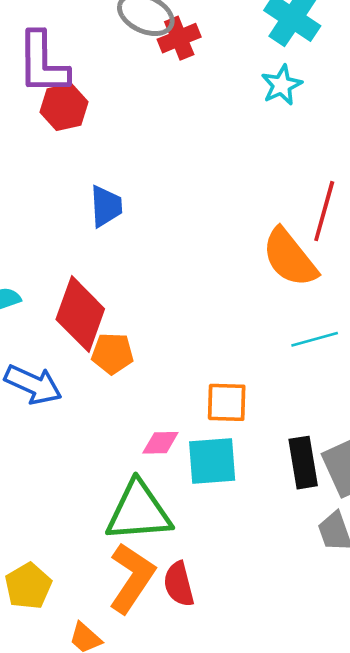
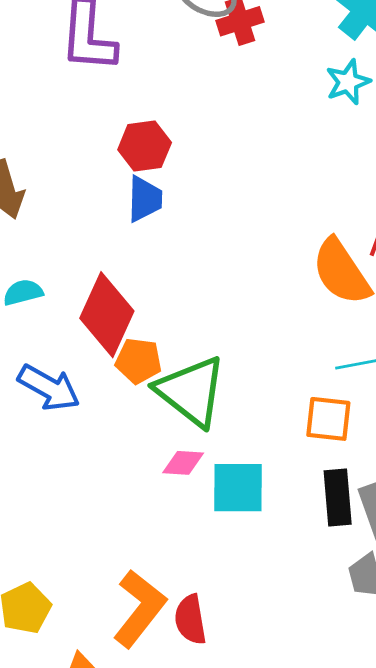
red hexagon: (64, 107) -> (145, 146), moved
orange square: (227, 402) -> (328, 419), moved
green triangle: (139, 512) -> (191, 391), moved, turned 38

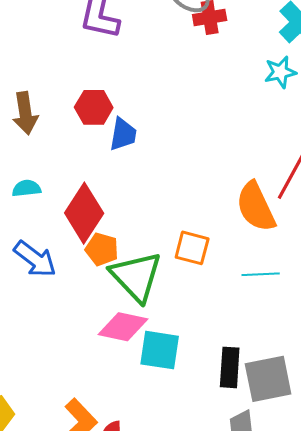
red hexagon: (145, 146) -> (94, 107), moved
orange square: (328, 419) -> (192, 248), moved
pink diamond: (183, 463) -> (123, 327), size x1.6

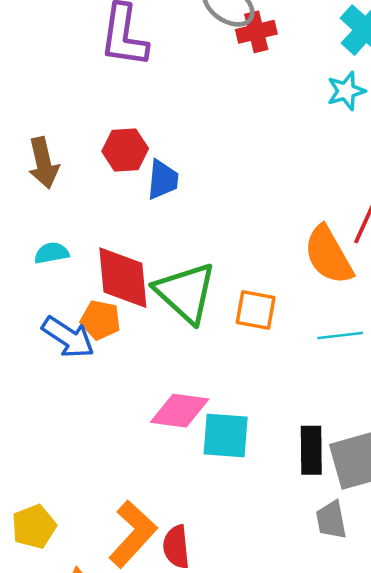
red diamond: (84, 213) -> (123, 278), turned -34
orange pentagon: (102, 249) -> (100, 320), moved
green triangle: (136, 276) -> (186, 293), moved

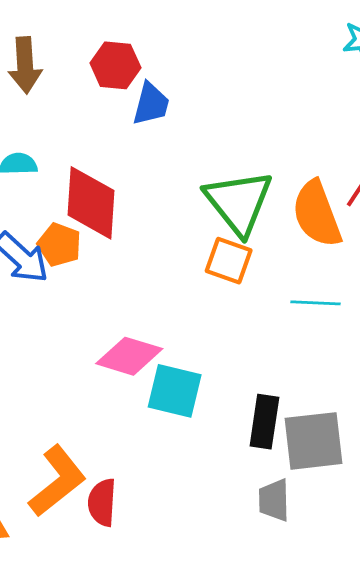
green triangle: (186, 293) -> (239, 202), moved

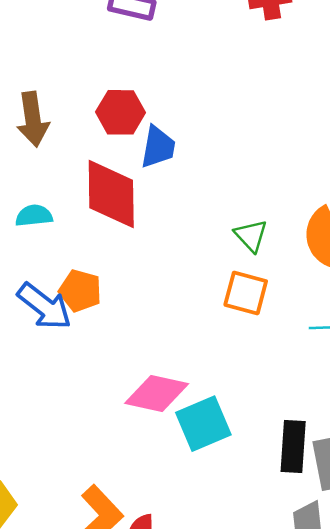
green triangle: (239, 202) -> (251, 236), size x0.5
red diamond: (91, 203) -> (111, 194), moved
cyan square: (175, 391) -> (203, 424), turned -32

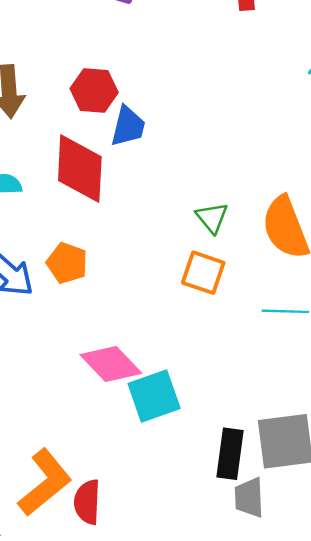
orange pentagon: (80, 291) -> (67, 263), moved
pink diamond: (157, 394) -> (111, 364), turned 30
black rectangle: (293, 447) -> (230, 454), moved

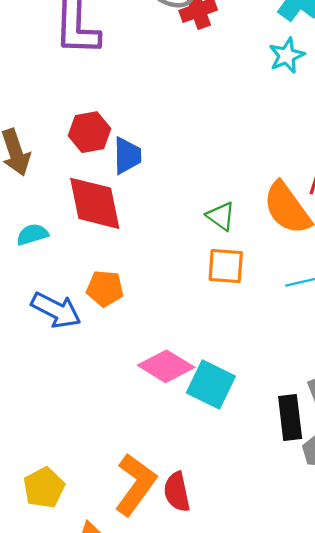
cyan square: (154, 396) -> (211, 384), turned -30

